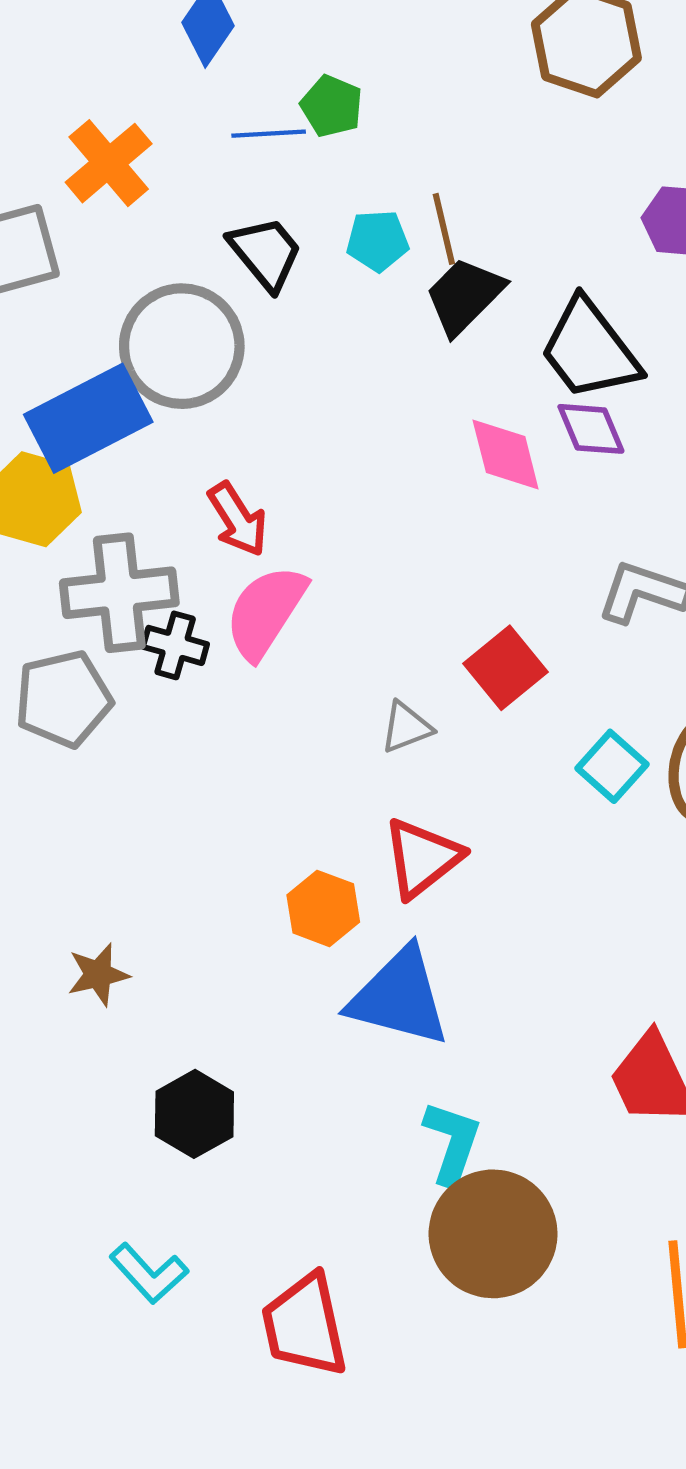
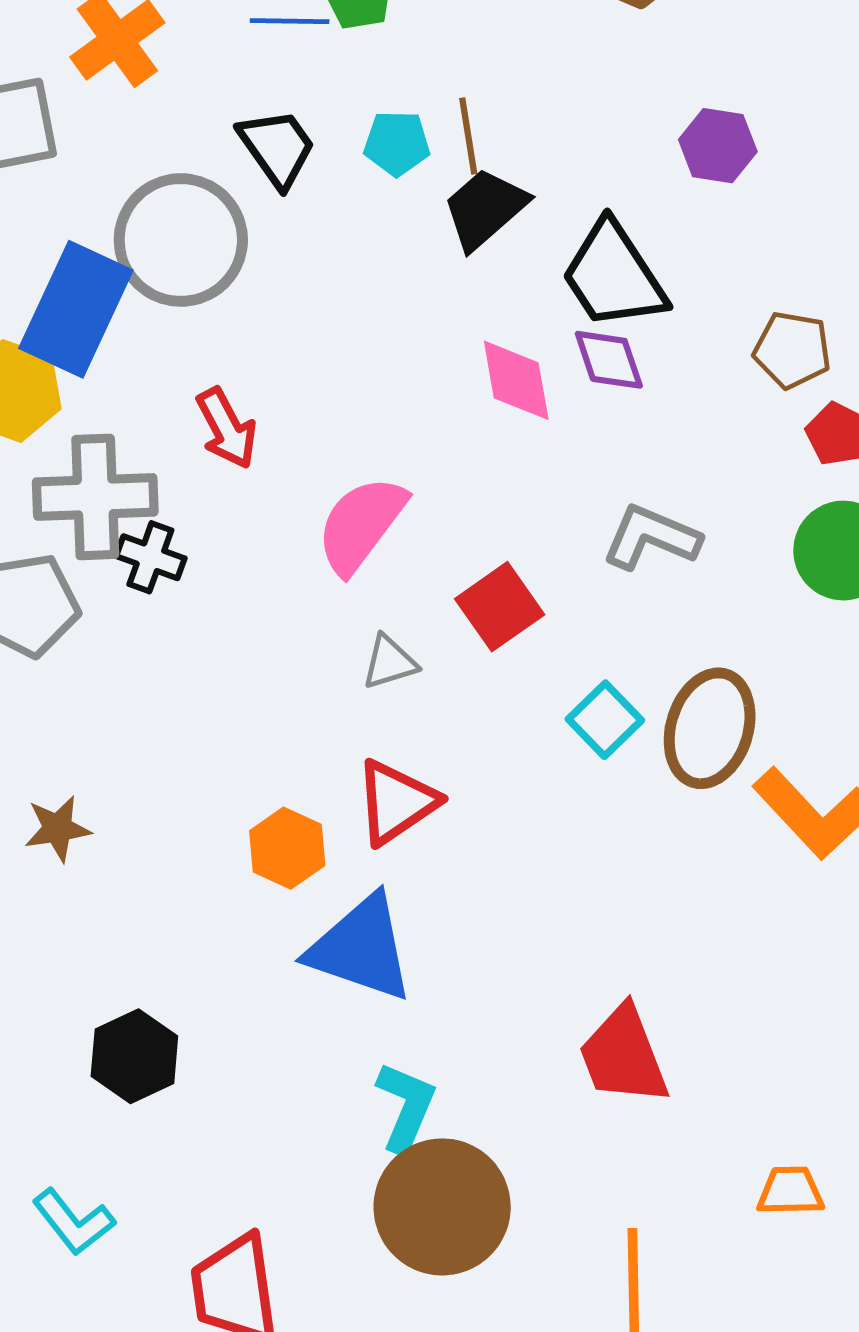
blue rectangle: (88, 418) -> (76, 309), turned -42
pink semicircle: (266, 612) -> (361, 525), moved
brown star: (98, 975) -> (58, 829), moved

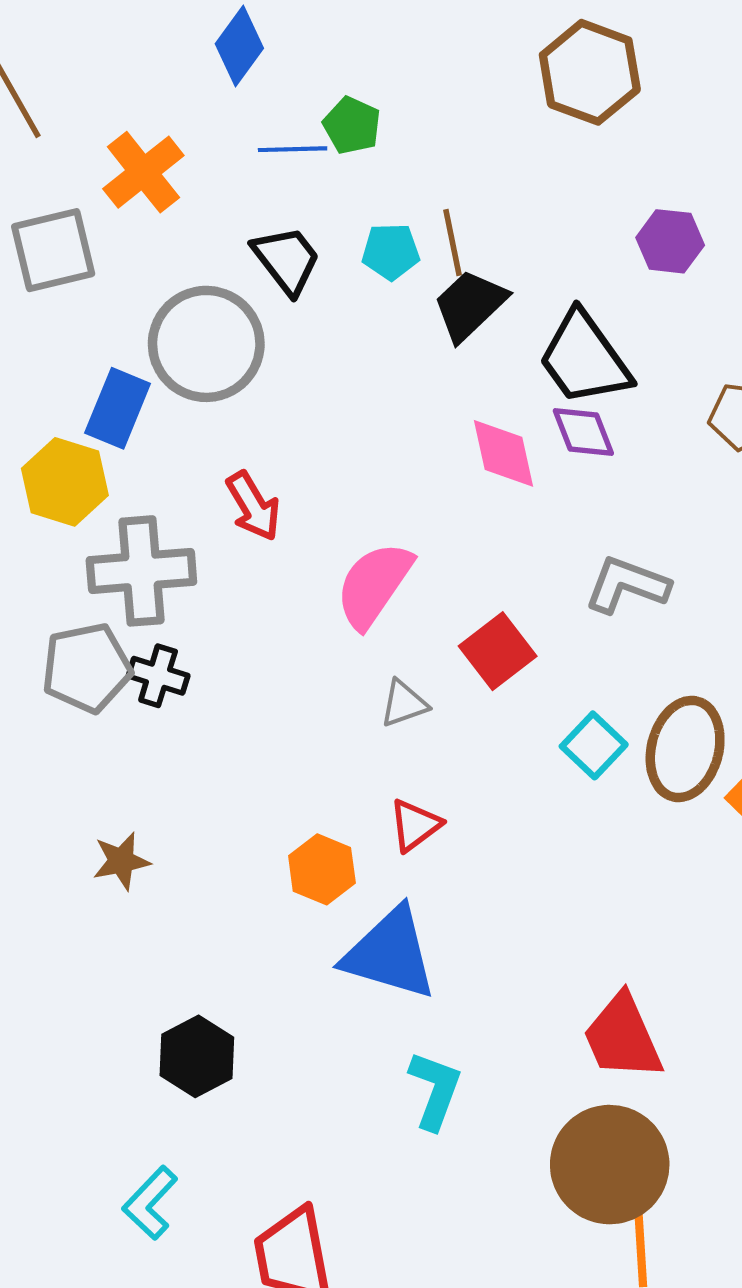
blue rectangle: (76, 309) -> (118, 408), size x0.7
black cross: (150, 557) -> (158, 676), moved
red triangle: (396, 802) -> (415, 825), size x0.7
brown circle: (442, 1207) -> (610, 1165), moved
cyan L-shape: (74, 1222) -> (150, 1203), turned 84

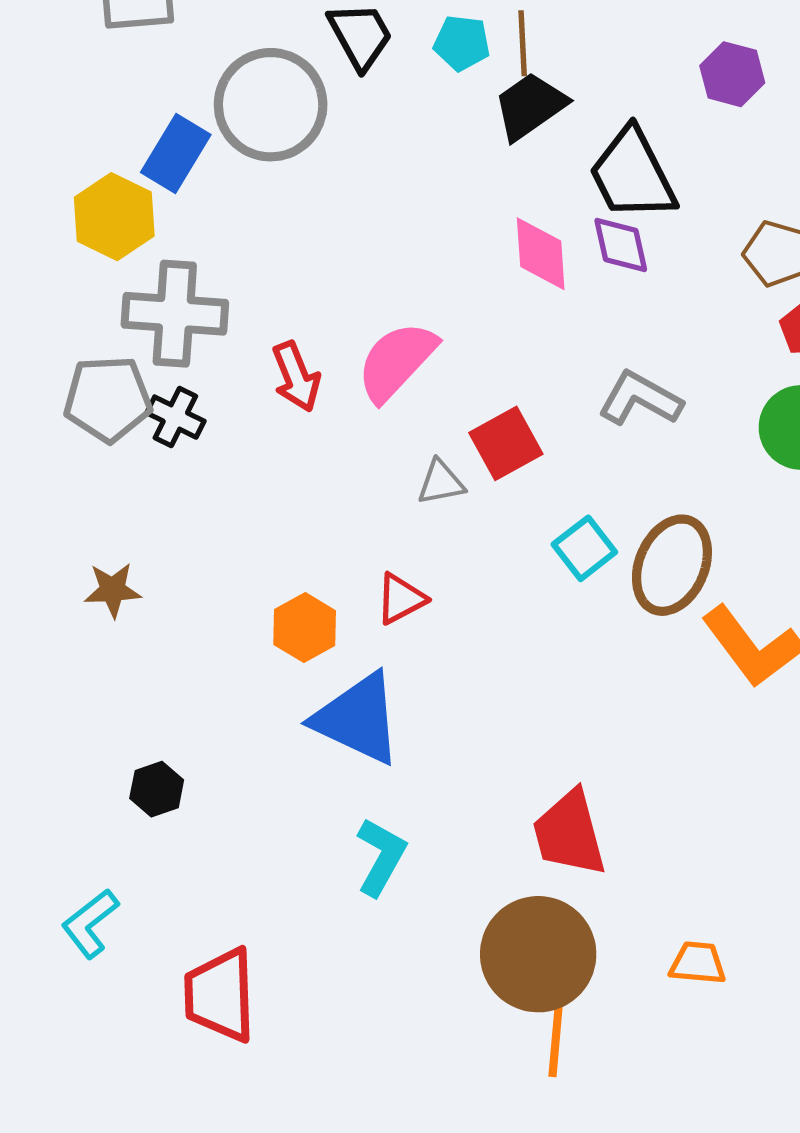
red arrow: (253, 506) -> (296, 377), moved
gray triangle: (404, 704) -> (441, 482), moved
black hexagon: (197, 1056) -> (157, 789), size x0.7

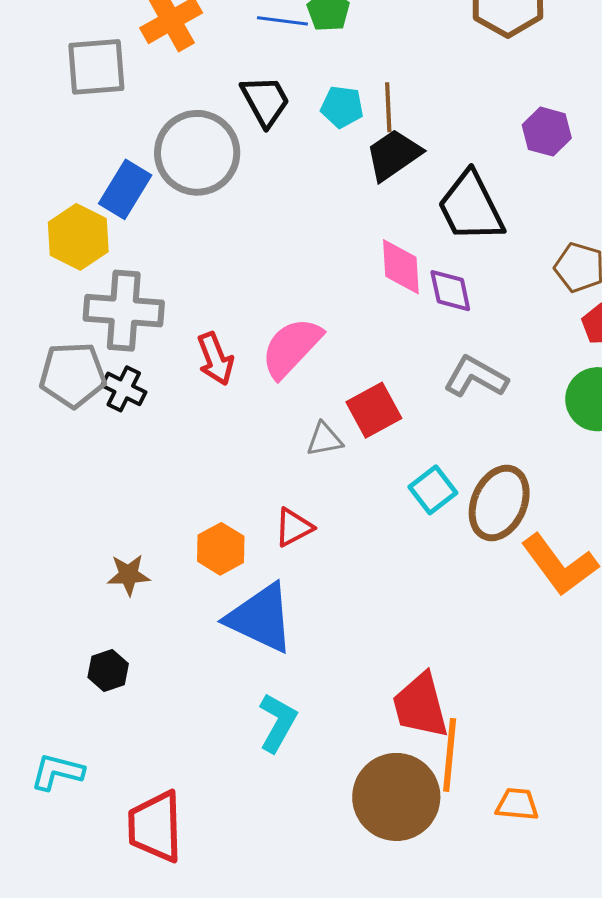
purple diamond: (621, 245) -> (450, 291), moved
brown star: (113, 590) -> (129, 575), moved
cyan L-shape: (90, 923) -> (57, 772), turned 52
orange line: (557, 1028) -> (450, 755), moved

